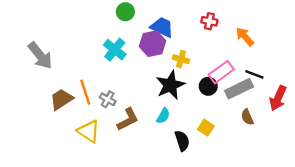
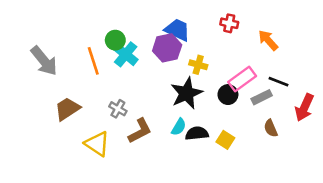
green circle: (125, 12) -> (115, 40), moved
gray rectangle: (239, 89) -> (262, 97), size x0.7
orange line: (85, 92) -> (93, 61), moved
black semicircle: (182, 141) -> (197, 133), moved, turned -78

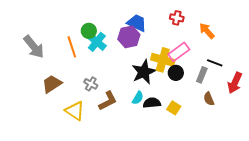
yellow cross: (198, 65) -> (163, 60), moved, size x1.6
pink rectangle: (242, 79) -> (179, 52), moved
gray rectangle: (262, 97) -> (202, 75), turned -42

